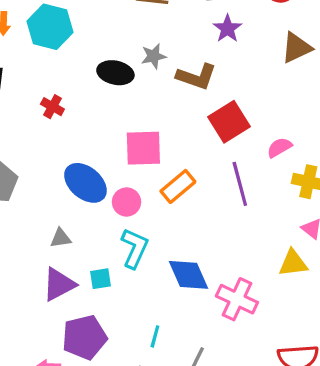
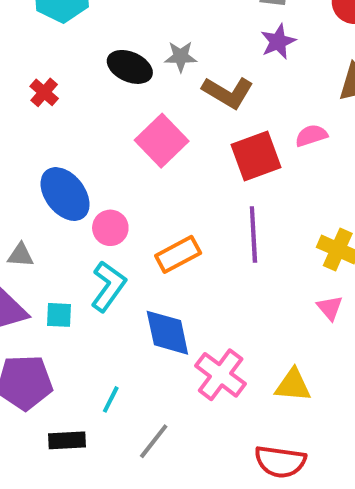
pink semicircle: (279, 147) -> (311, 136), moved
pink square: (143, 148) -> (162, 141), moved, turned 36
orange rectangle: (178, 186) -> (178, 254), moved
yellow triangle: (293, 263) -> (293, 385), moved

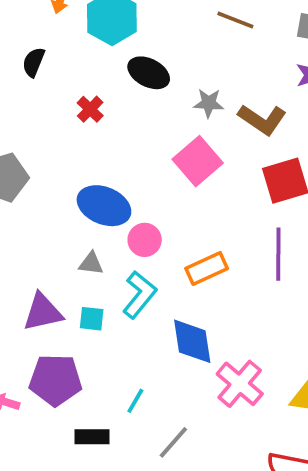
gray star: (181, 57) -> (209, 103), moved
black ellipse: (130, 67) -> (149, 73), moved
blue ellipse: (65, 194) -> (104, 206), turned -33
gray triangle: (21, 255) -> (91, 263), moved

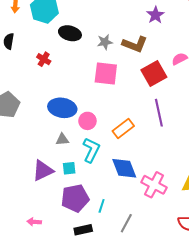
pink square: (198, 161) -> (106, 74), turned -30
purple pentagon: (55, 380) -> (75, 198), moved

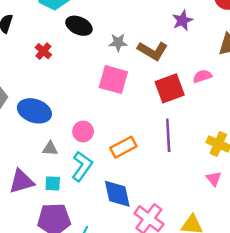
blue ellipse: (62, 108) -> (34, 111), moved

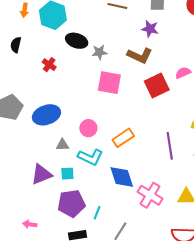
purple star: (182, 20) -> (150, 29), moved, turned -30
gray star: (118, 43) -> (99, 52), moved
blue ellipse: (34, 111) -> (46, 115), turned -32
purple line: (168, 135) -> (170, 146), moved
cyan L-shape: (82, 166) -> (90, 157), turned 85

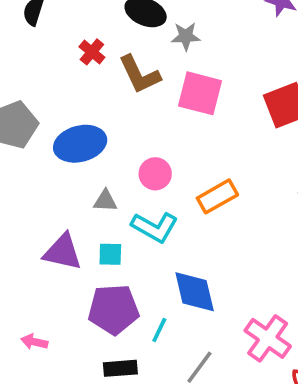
brown L-shape: (140, 56) -> (139, 74), moved, turned 35
purple triangle: (41, 174) -> (63, 252), turned 30
blue diamond: (122, 177) -> (195, 292), moved
pink cross: (150, 195) -> (268, 338), moved

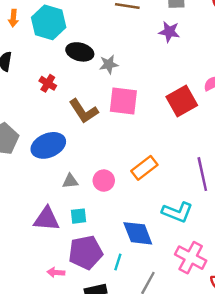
brown L-shape: (139, 74) -> (84, 111), moved
pink circle: (155, 174) -> (104, 181), moved
cyan L-shape: (155, 227) -> (177, 212), moved
pink arrow: (34, 342) -> (56, 272), moved

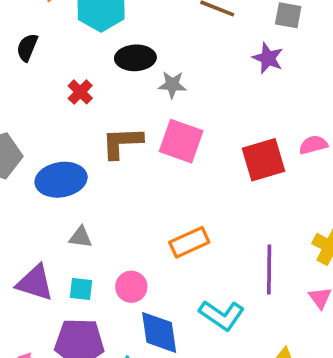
black ellipse: (80, 52) -> (135, 58), turned -30
brown L-shape: (84, 111) -> (122, 143), turned 108
pink circle: (104, 181) -> (131, 287), moved

